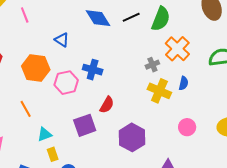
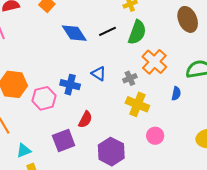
blue triangle: (62, 40) -> (99, 74), moved
blue semicircle: (184, 83) -> (176, 93), moved
pink circle: (187, 127) -> (155, 136), moved

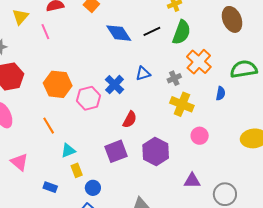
blue triangle: (99, 74) -> (143, 74), turned -49
blue cross: (70, 85) -> (114, 85), turned 30
purple square: (64, 141) -> (116, 151), moved

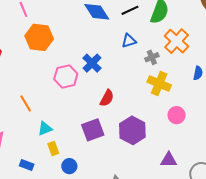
blue triangle: (143, 74) -> (129, 41), moved
orange hexagon: (58, 84) -> (39, 37), moved

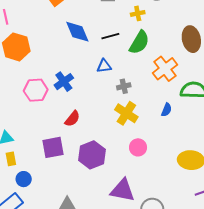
orange cross: (177, 41) -> (165, 69), moved
purple triangle: (169, 160) -> (122, 190), size x1.5

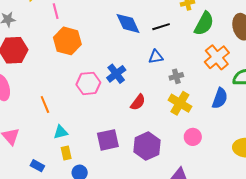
green semicircle: (139, 42) -> (204, 24), moved
blue semicircle: (166, 110) -> (220, 98), size x1.5
red semicircle: (72, 119) -> (138, 102), moved

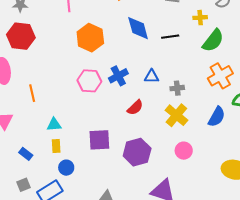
orange hexagon: (67, 41) -> (90, 38), moved
blue triangle: (156, 57) -> (152, 76), moved
orange line: (45, 105) -> (32, 93), moved

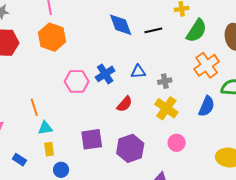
orange hexagon: (90, 38) -> (52, 37), moved
orange line: (32, 93) -> (34, 107), moved

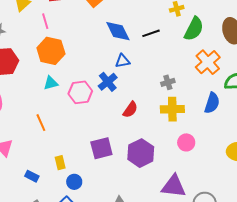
blue triangle: (138, 72) -> (123, 61), moved
yellow cross: (166, 108) -> (172, 109), turned -30
cyan triangle: (45, 128) -> (51, 83), moved

